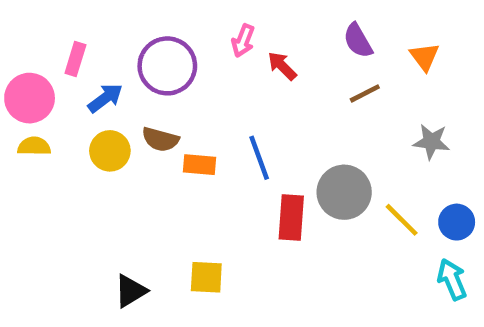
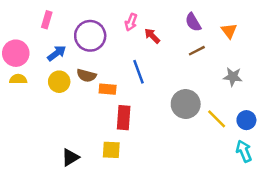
pink rectangle: (75, 59) -> (47, 20), moved
blue line: (259, 158) -> (139, 72), moved
red rectangle: (291, 217) -> (124, 118), moved

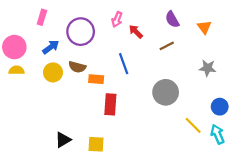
brown line: (197, 51) -> (167, 46), moved
yellow line: (217, 119) -> (193, 125), moved
yellow square: (111, 150) -> (96, 144), moved

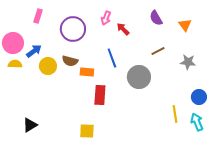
brown line: (167, 46) -> (158, 51), moved
blue arrow: (51, 47) -> (34, 51), moved
gray circle: (166, 92) -> (139, 77), moved
yellow line: (193, 125) -> (175, 114), turned 36
black triangle: (63, 140) -> (30, 125), moved

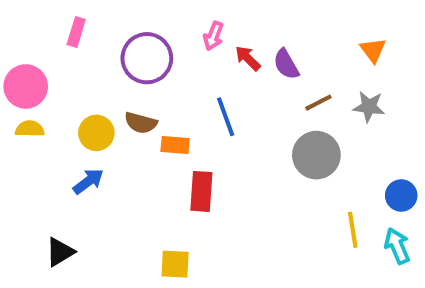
purple semicircle: (156, 18) -> (286, 64), moved
blue arrow: (34, 51) -> (88, 181), moved
gray star: (188, 62) -> (369, 107), moved
gray circle: (139, 77) -> (316, 155), moved

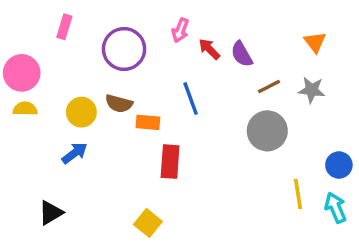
yellow square: (175, 264) -> (148, 223), turned 36

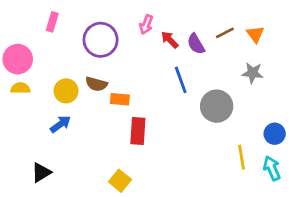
brown line: (269, 87) -> (225, 33), moved
blue line: (191, 98) -> (181, 80), moved

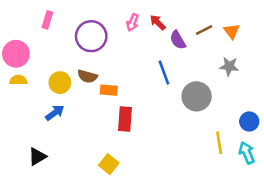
red arrow: (170, 40) -> (158, 22), moved

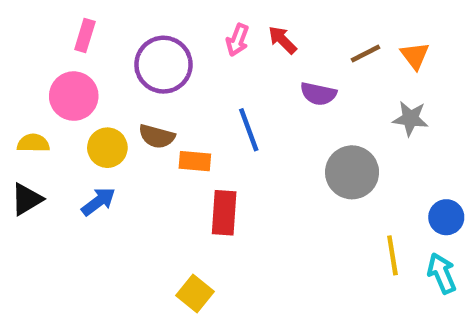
purple semicircle: (178, 40) -> (318, 94), moved, turned -48
pink circle: (16, 54) -> (74, 96), moved
blue line: (164, 73) -> (249, 130), moved
black triangle: (37, 157) -> (27, 199), moved

